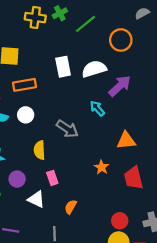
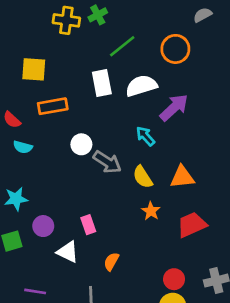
green line: (86, 24) -> (122, 46), moved
white circle: (26, 115) -> (81, 144), moved
yellow semicircle: (40, 150) -> (143, 177), moved, turned -30
red trapezoid: (134, 178) -> (192, 225), turned 80

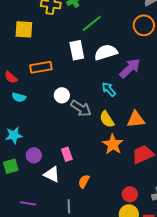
orange circle: (175, 49) -> (144, 25), moved
yellow square: (34, 69) -> (24, 29), moved
orange star: (151, 211) -> (113, 144), size x1.5

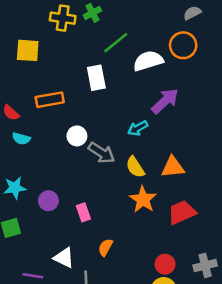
white semicircle: (106, 52) -> (148, 61), moved
cyan arrow: (109, 89) -> (138, 128), turned -77
purple circle: (34, 155) -> (48, 201), moved
white triangle: (52, 174) -> (64, 258), moved

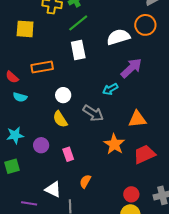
green line: (116, 43) -> (78, 23), moved
gray arrow: (102, 153) -> (93, 113), moved
yellow semicircle: (135, 167) -> (60, 119), moved

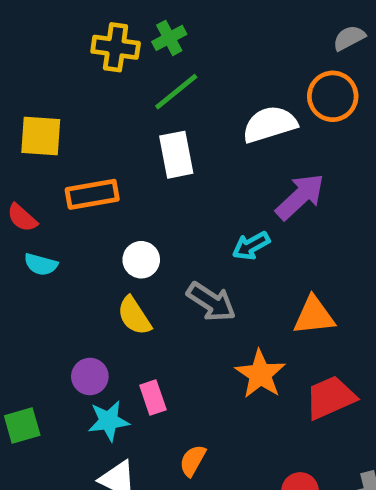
yellow square: (25, 29) -> (41, 136), moved
cyan star: (15, 135) -> (109, 421), moved

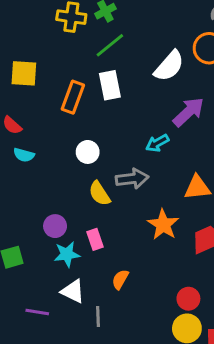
white semicircle: (270, 124) -> (169, 66), turned 148
orange rectangle: (92, 194) -> (73, 97), moved, turned -60
gray arrow: (211, 302) -> (132, 179), turned -40
yellow semicircle: (134, 316) -> (99, 193), moved

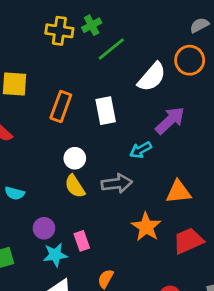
green line: (110, 45) -> (111, 49), moved
white rectangle: (110, 85) -> (106, 111), moved
cyan semicircle: (24, 155) -> (15, 193), moved
yellow semicircle: (99, 193) -> (75, 186), moved

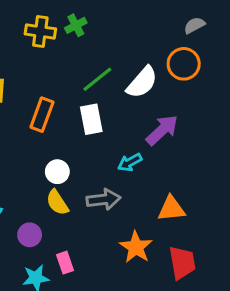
green line: (111, 49) -> (97, 79), moved
purple circle: (44, 228) -> (30, 235), moved
red trapezoid: (188, 241) -> (182, 263), turned 104

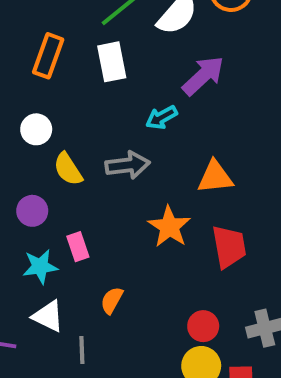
white circle: (57, 172) -> (36, 129), moved

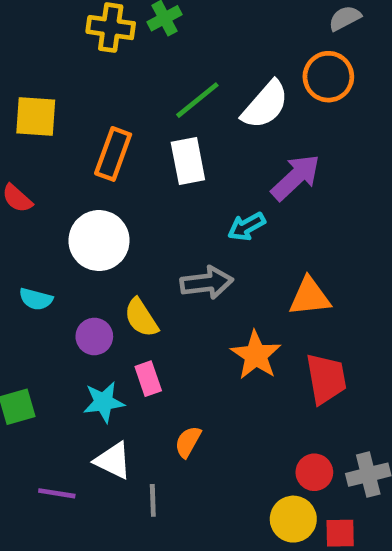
white circle: (36, 129) -> (99, 241), size x1.6
yellow semicircle: (68, 169) -> (141, 318), moved
red circle: (203, 326) -> (314, 472), moved

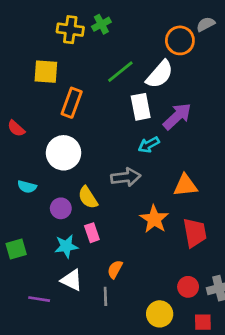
orange circle: (328, 77) -> (180, 40), moved
yellow square: (36, 116) -> (46, 72), moved
white rectangle: (188, 161) -> (141, 107), moved
gray line: (153, 500) -> (105, 296), moved
yellow circle: (293, 519) -> (160, 314), moved

